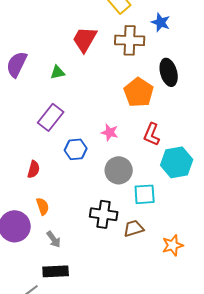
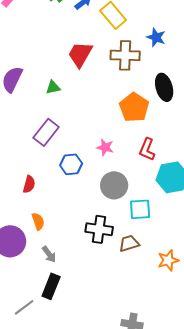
black rectangle: (56, 271) -> (51, 286), turned -65

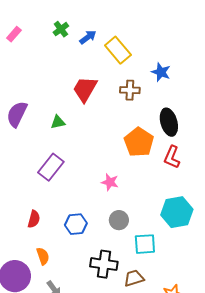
brown cross: (125, 55) -> (130, 90), size x0.7
red L-shape: (147, 149) -> (172, 157), moved
blue hexagon: (71, 164) -> (76, 224), moved
gray circle: (114, 185) -> (119, 220), size x0.7

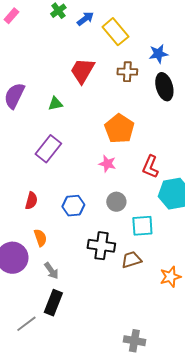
blue star: (161, 72) -> (158, 54), turned -30
black ellipse: (169, 122) -> (164, 87), moved
orange pentagon: (139, 142) -> (119, 129), moved
red L-shape: (172, 157) -> (150, 167), moved

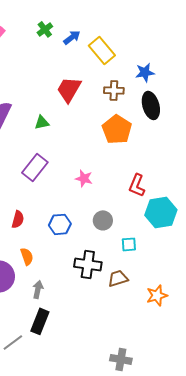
orange pentagon: (119, 129) -> (117, 129), moved
pink star: (107, 164) -> (84, 178), moved
cyan square: (142, 226) -> (129, 244), size x0.7
gray arrow: (51, 271) -> (38, 289), turned -132

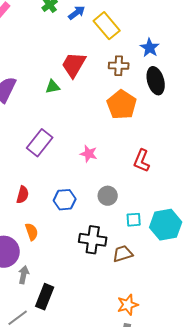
blue star: (145, 72) -> (150, 48), turned -30
green triangle: (42, 122) -> (53, 87), moved
cyan hexagon: (161, 212) -> (166, 225), moved
gray arrow: (38, 289) -> (24, 275), moved
orange star: (157, 295) -> (128, 305), moved

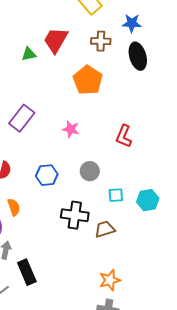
blue star: (150, 48) -> (132, 23), turned -30
green triangle: (53, 87) -> (29, 54), moved
orange pentagon: (122, 105) -> (88, 80), moved
cyan hexagon: (166, 225) -> (148, 200), size x0.7
black rectangle: (45, 297) -> (27, 272), turned -45

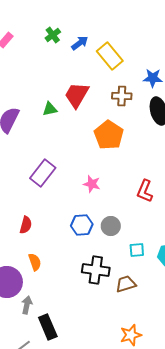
blue hexagon: (47, 175) -> (82, 225), moved

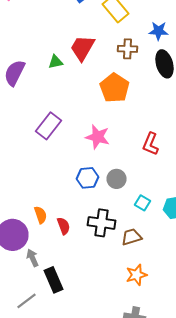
pink star: (92, 184) -> (98, 137), size x1.4
red semicircle: (26, 225) -> (64, 226), moved, turned -36
cyan square: (137, 250) -> (142, 203), turned 35
gray arrow: (27, 305) -> (32, 258), turned -36
orange star: (131, 335) -> (136, 275), moved

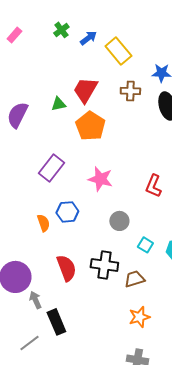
orange pentagon: (114, 88) -> (90, 126), moved
blue hexagon: (88, 178) -> (67, 212), moved
orange semicircle: (40, 215) -> (43, 223), moved
red semicircle: (64, 226) -> (66, 268), size x1.5

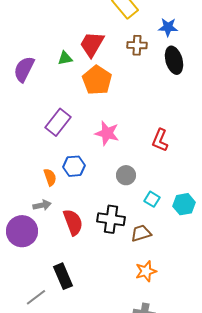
gray arrow: (35, 300) -> (42, 205), moved, turned 102

